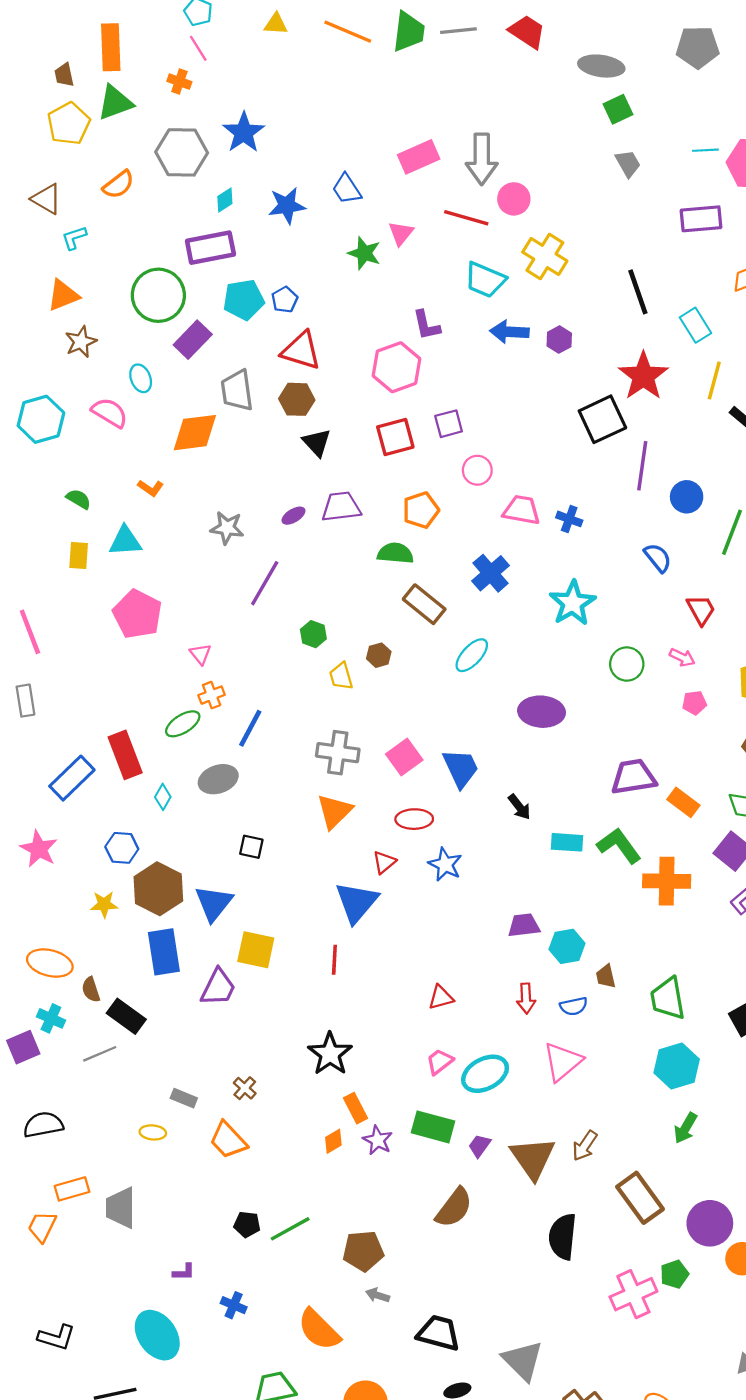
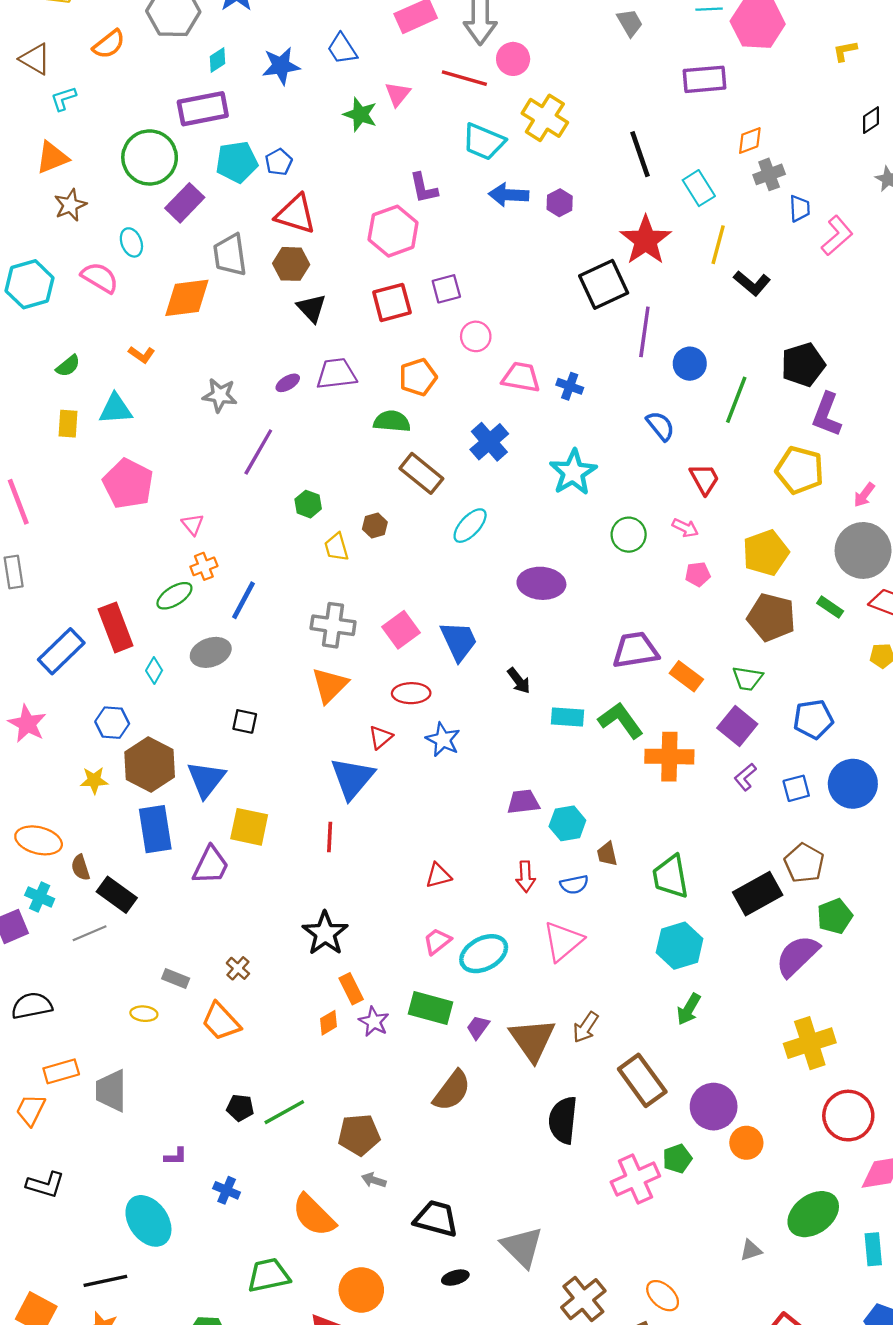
green semicircle: (79, 499) -> (68, 366), turned 110
black L-shape: (56, 1337) -> (45, 1185), moved

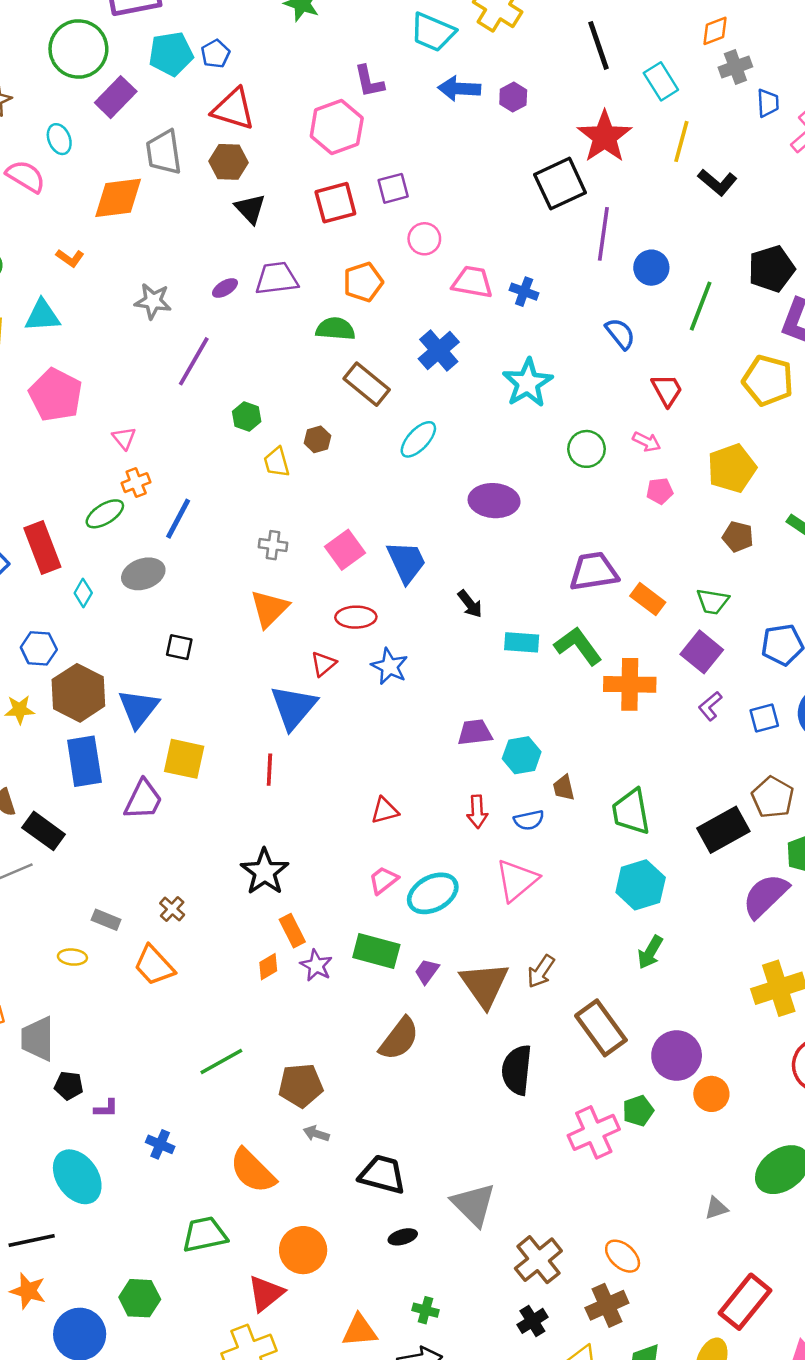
brown pentagon: (771, 617) -> (738, 537), size x0.6
gray cross: (333, 625) -> (273, 545), size x0.6
black pentagon: (240, 1108) -> (69, 1086), moved

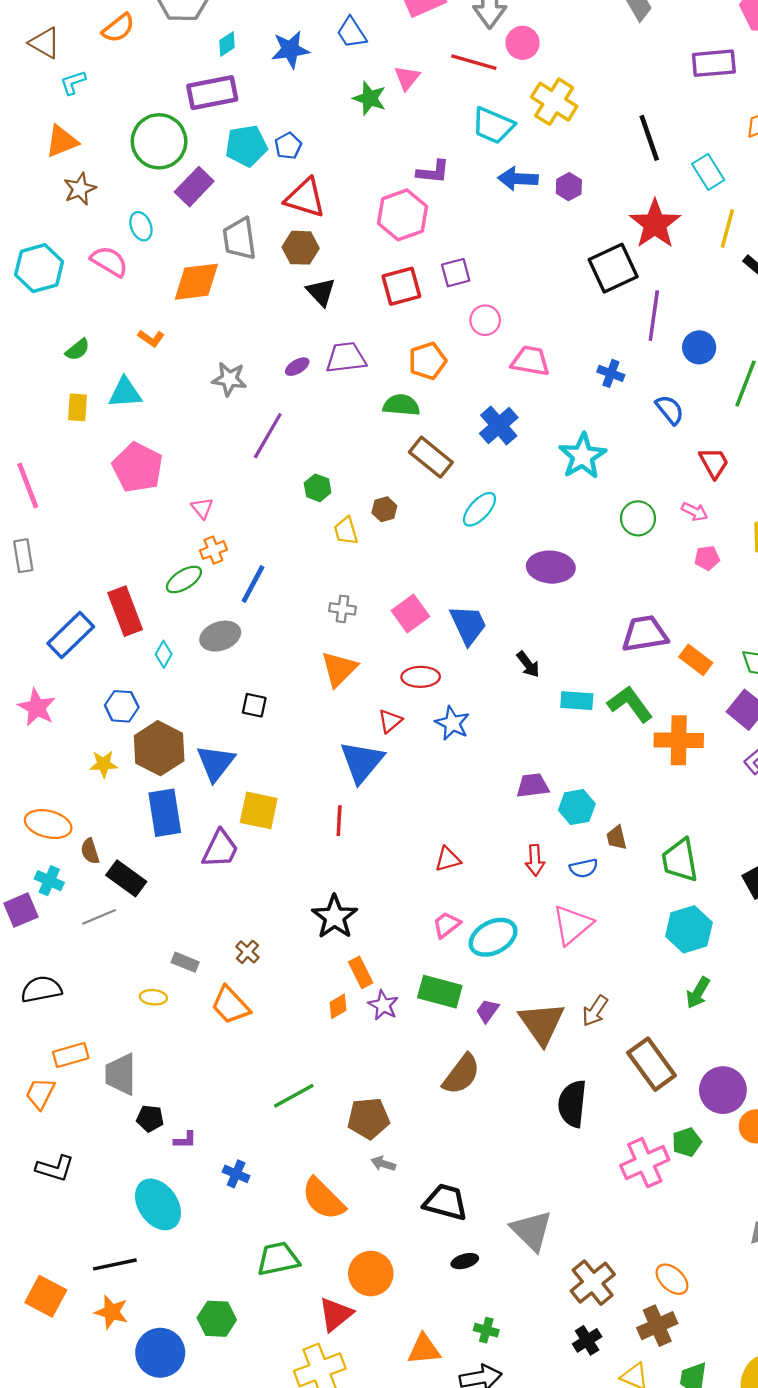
purple L-shape: (369, 81) -> (433, 172), turned -72
blue cross: (524, 292) -> (611, 373), moved

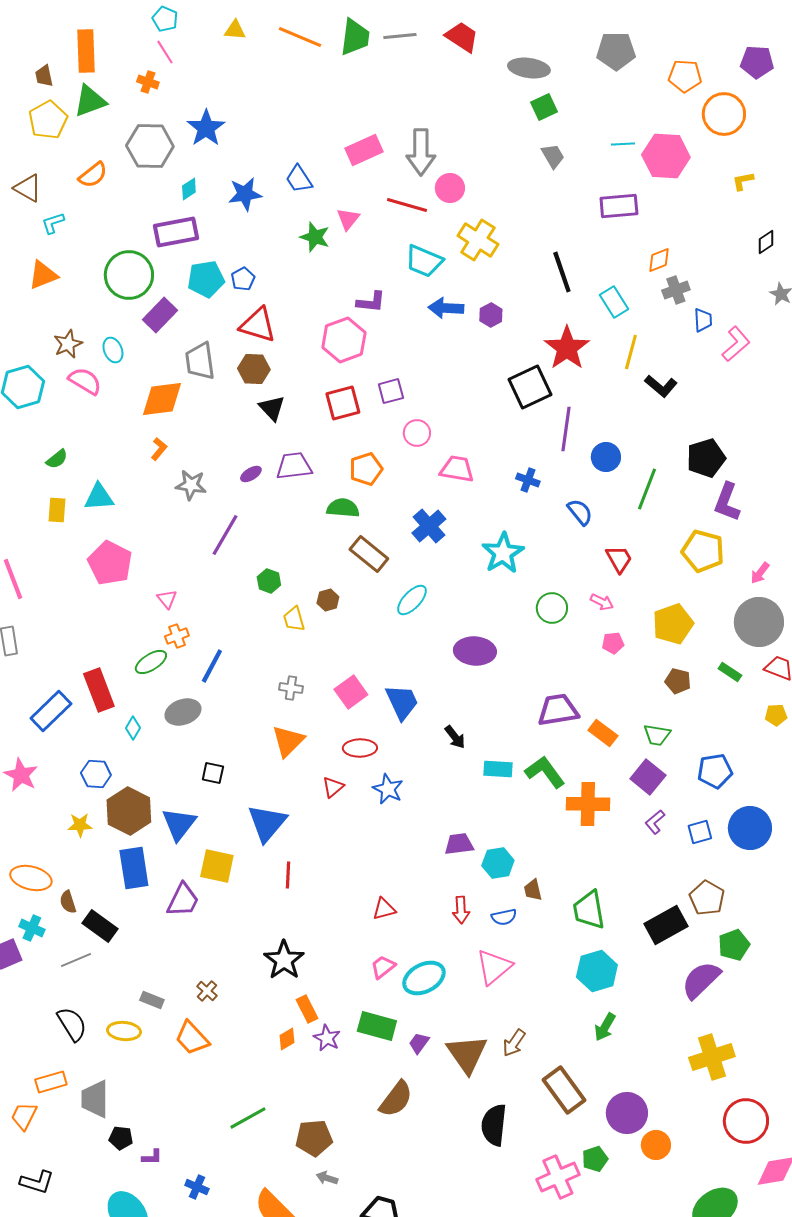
brown star: (80, 189) -> (68, 344), moved
orange L-shape: (151, 338) -> (159, 449), moved, turned -85
blue triangle: (362, 762) -> (267, 823), moved
black semicircle: (41, 989) -> (72, 1024), moved, turned 69
yellow ellipse: (153, 997) -> (124, 1031), size x1.4

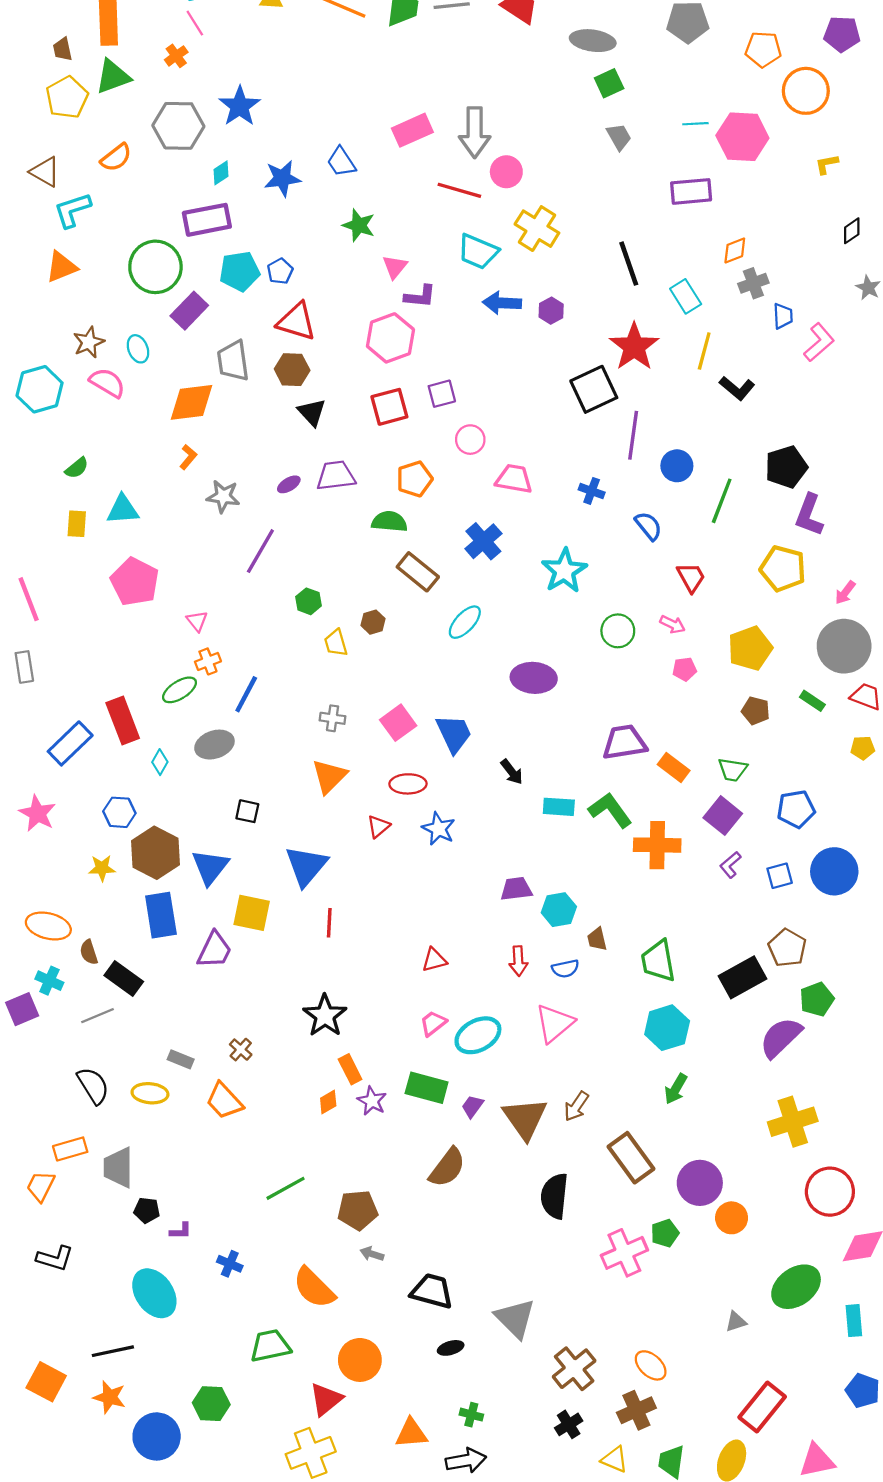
orange cross: (148, 82) -> (176, 56), turned 35
pink triangle: (348, 219) -> (395, 267), moved
cyan L-shape: (53, 223) -> (72, 210), size x1.5

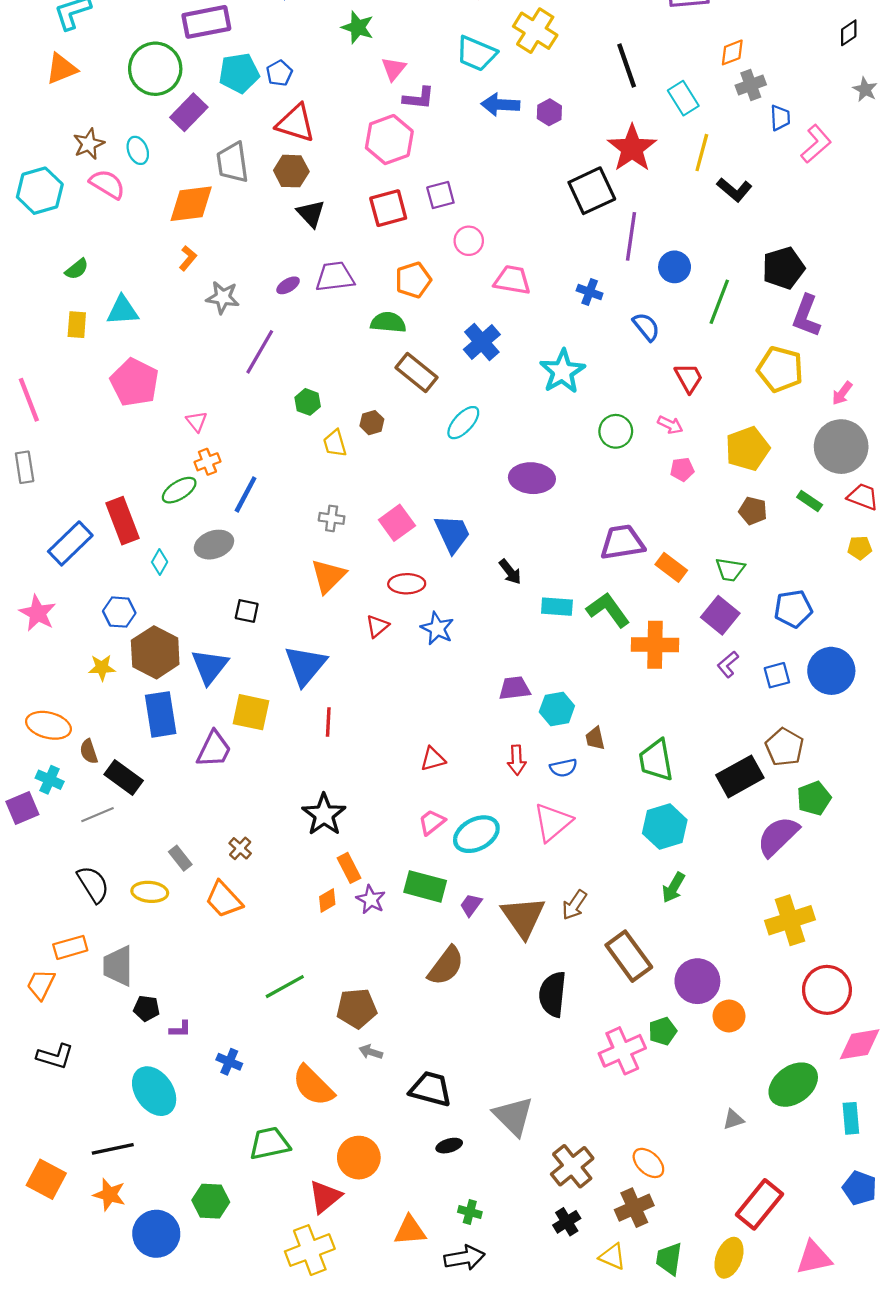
gray rectangle: (181, 1059) -> (180, 858), turned 30

